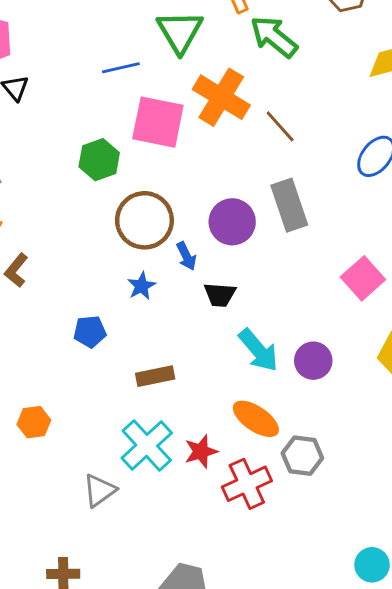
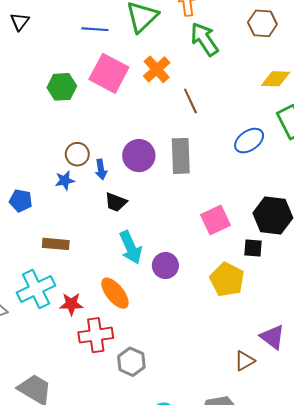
orange cross: (221, 97) -> (157, 69), size x0.7
brown circle: (144, 220) -> (77, 154), moved, size x0.6
gray hexagon: (302, 456) -> (131, 362), moved

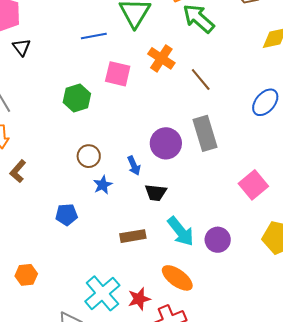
pink square: (109, 73) -> (118, 74), size x0.7
brown circle: (77, 154) -> (89, 156), moved
brown rectangle: (56, 244) -> (133, 236), moved

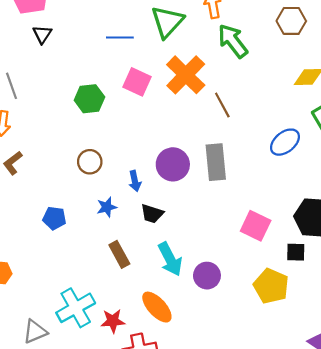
orange cross: (161, 58) -> (186, 75), size x1.4
blue star: (103, 185) -> (107, 207), moved
pink square: (253, 185) -> (256, 226), turned -36
brown rectangle: (133, 236) -> (119, 254), turned 60

